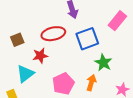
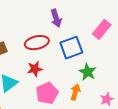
red star: (40, 56) -> (35, 69), moved

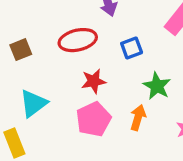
blue square: (71, 48) -> (132, 48), size x0.6
red star: (35, 69) -> (94, 81), moved

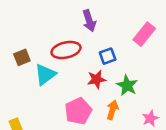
red star: (94, 81) -> (97, 79), moved
cyan triangle: (33, 103) -> (45, 74), moved

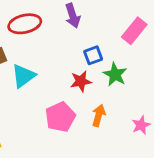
red ellipse: (66, 50) -> (25, 24), moved
green star: (127, 85) -> (115, 74), moved

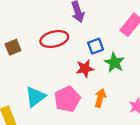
red ellipse: (25, 24) -> (54, 39), moved
cyan triangle: (23, 76) -> (35, 97), moved

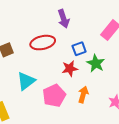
cyan triangle: (35, 97) -> (26, 81), moved

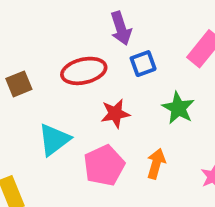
blue square: (79, 49) -> (143, 64), moved
red star: (70, 69) -> (115, 114), moved

